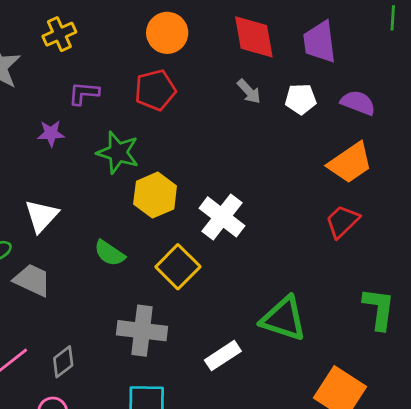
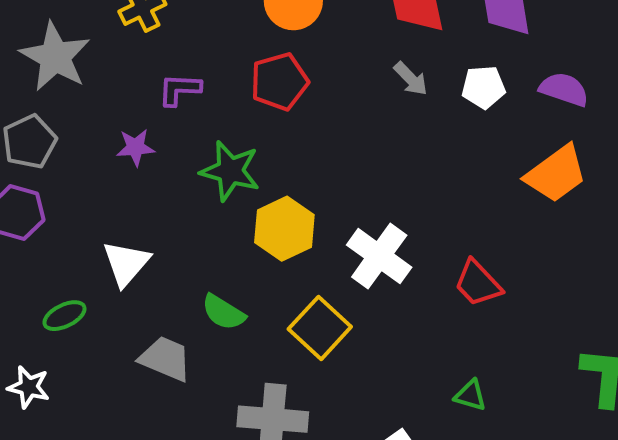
red trapezoid: (342, 221) -> (478, 283), moved, turned -87
gray trapezoid: (32, 280) -> (165, 359), moved
green triangle: (284, 319) -> (470, 395), size x0.5

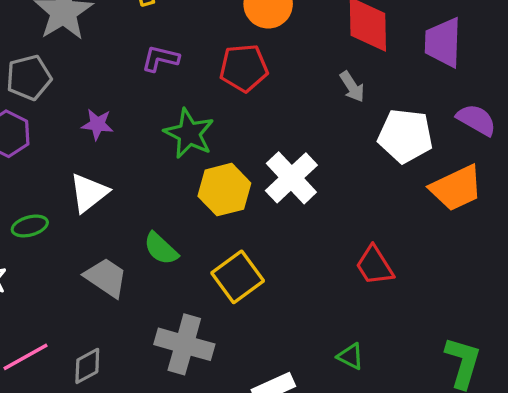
white pentagon: (484, 87) -> (405, 136), moved, size x1.5
purple star: (136, 147) -> (97, 124), moved
white cross: (379, 256) -> (291, 178), moved

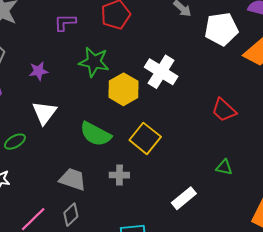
green semicircle: (161, 249) -> (96, 134), size x1.4
gray trapezoid: (106, 277) -> (73, 179), moved
gray cross: (184, 344) -> (119, 175), moved, size x0.6

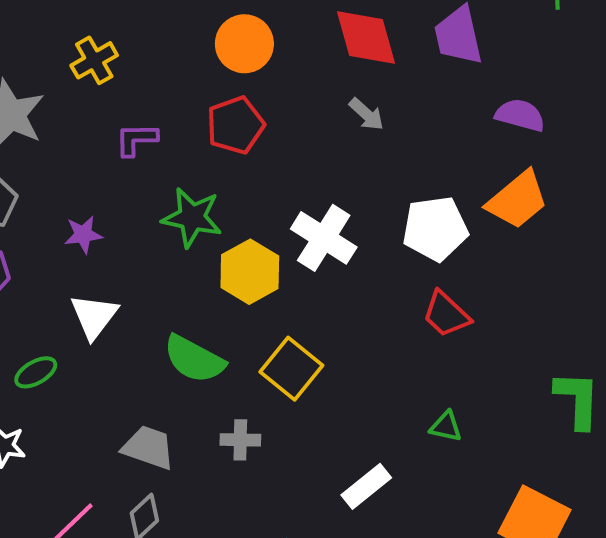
white pentagon: (221, 29) -> (435, 229), moved

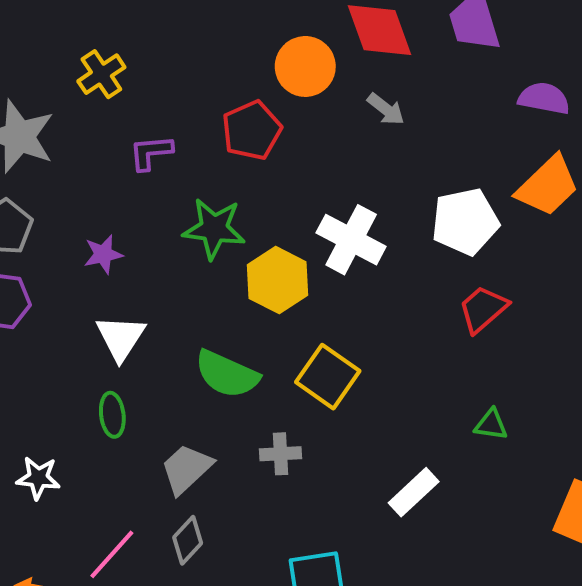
orange circle: (244, 44) -> (305, 66), moved
red trapezoid: (446, 314) -> (483, 309), turned 100
green ellipse: (36, 372) -> (112, 415), moved, turned -63
gray trapezoid: (148, 448) -> (186, 469), turned -58

